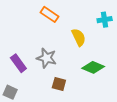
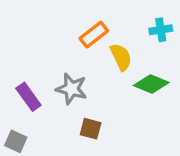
orange rectangle: (50, 14) -> (94, 35), moved, turned -72
green diamond: (93, 67) -> (151, 84), moved

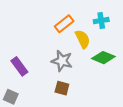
cyan cross: (161, 30) -> (101, 21), moved
gray star: (71, 89) -> (62, 61), moved

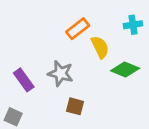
cyan cross: (101, 21) -> (133, 25), moved
gray star: (62, 61) -> (61, 73), moved

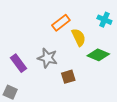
cyan cross: (133, 25) -> (104, 20), turned 32
brown square: (75, 106) -> (68, 77), moved, turned -32

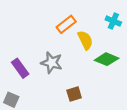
brown square: (68, 77) -> (74, 94), moved

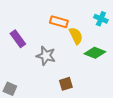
orange rectangle: (66, 24) -> (59, 22), turned 54
purple rectangle: (20, 68) -> (18, 39), moved

